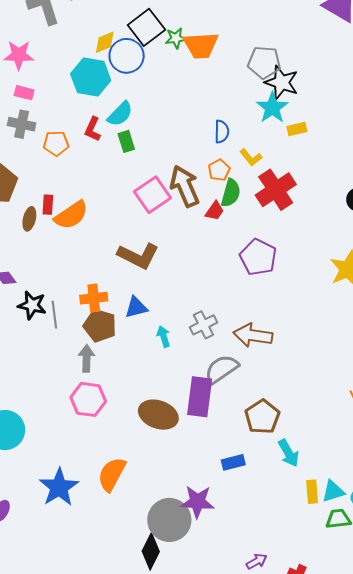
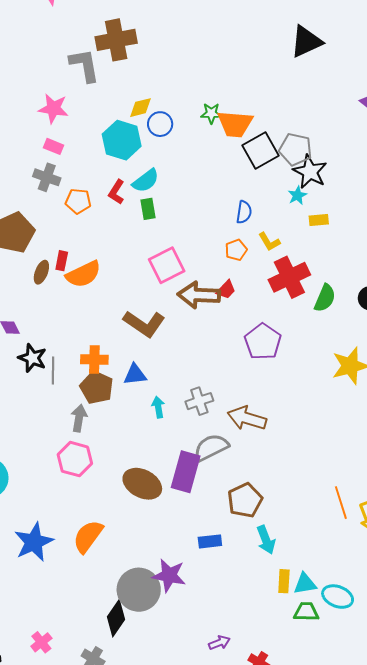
black square: (146, 27) -> (260, 151), moved
blue circle: (127, 56) -> (160, 124), size x0.7
cyan star: (272, 108) -> (297, 195), size x0.6
brown arrow: (185, 186) -> (199, 295), moved, turned -72
green semicircle: (231, 193) -> (325, 298), moved

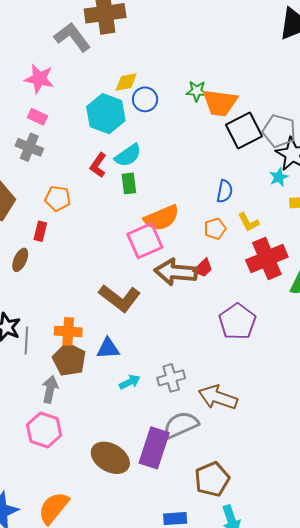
gray L-shape: (85, 65) -> (72, 37), turned -30
orange pentagon: (78, 201) -> (58, 198), moved
brown ellipse: (41, 272) -> (20, 260), moved
orange semicircle: (83, 274) -> (162, 218), moved
cyan arrow: (158, 407) -> (130, 382), turned 70

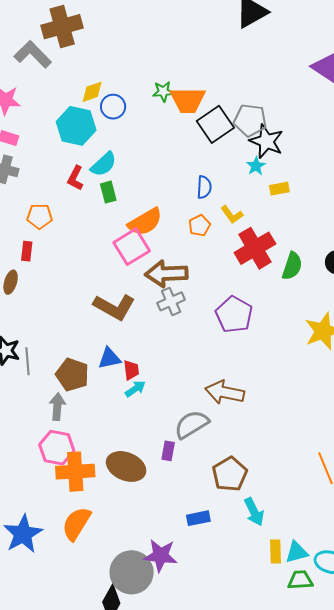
red trapezoid: (203, 268) -> (131, 370), moved, turned -45
orange cross: (68, 331) -> (75, 472), moved, size x1.4
gray cross: (171, 378) -> (171, 301), moved
purple rectangle: (154, 448) -> (168, 451), size x0.5

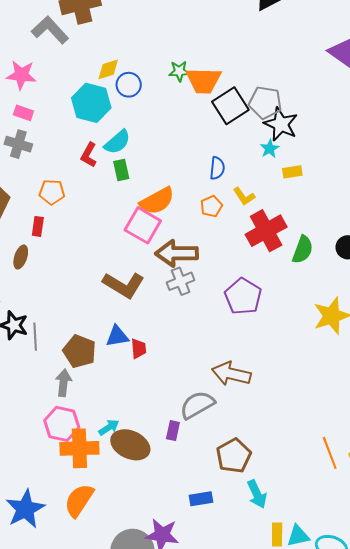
pink square: (132, 247) -> (143, 225), turned -30
cyan arrow: (135, 389) -> (109, 427), moved

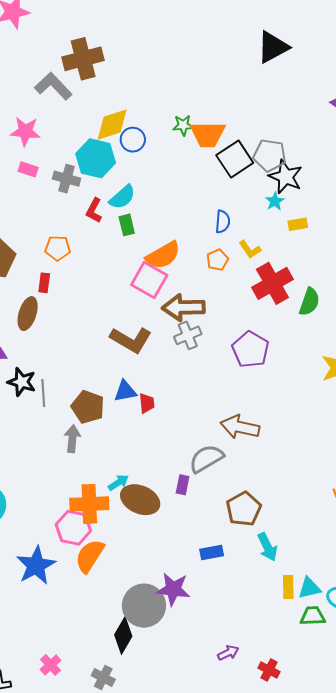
yellow diamond: (108, 69) -> (112, 125), size x1.5
gray cross: (18, 144) -> (67, 179), moved
brown ellipse: (21, 257) -> (28, 314), size x1.4
pink hexagon: (62, 424) -> (73, 528), moved

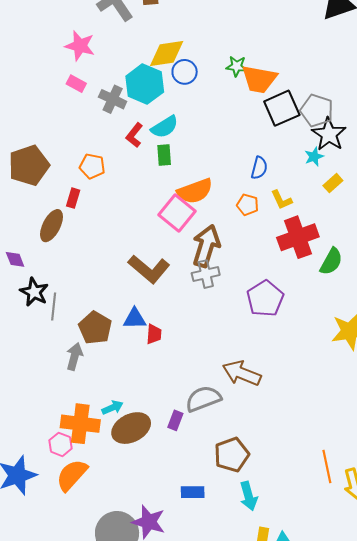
yellow rectangle: (298, 224) -> (333, 183), turned -42
orange pentagon: (217, 260) -> (248, 205), turned 30
brown arrow: (183, 307) -> (206, 246), turned 99
brown ellipse: (140, 500) -> (131, 428), turned -60
pink hexagon: (73, 528) -> (61, 444), size x0.7

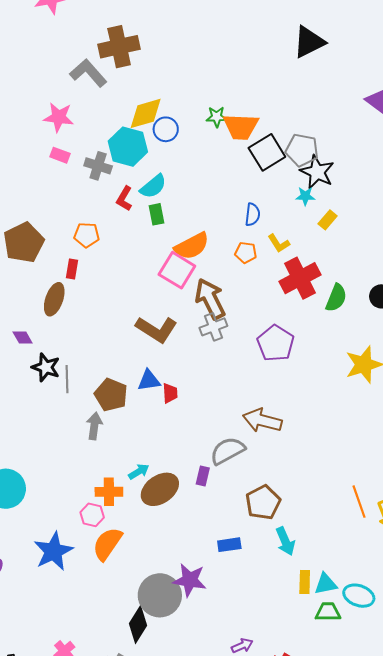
cyan star: (314, 157) -> (305, 196), turned 30
brown arrow: (206, 246) -> (210, 299), turned -36
orange cross: (80, 424) -> (109, 492), size x0.7

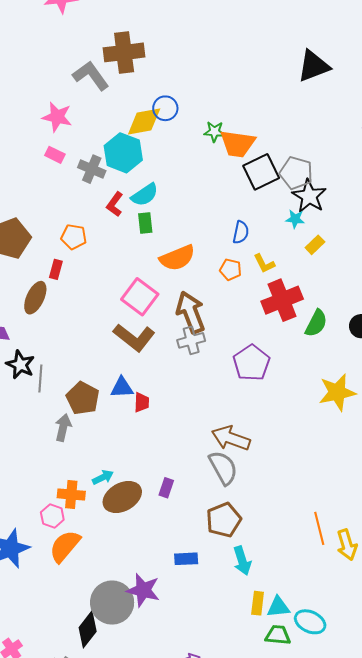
blue circle: (166, 129) -> (165, 108), moved
pink square: (177, 270) -> (140, 297), moved
gray semicircle: (228, 451) -> (223, 468), moved, turned 84

